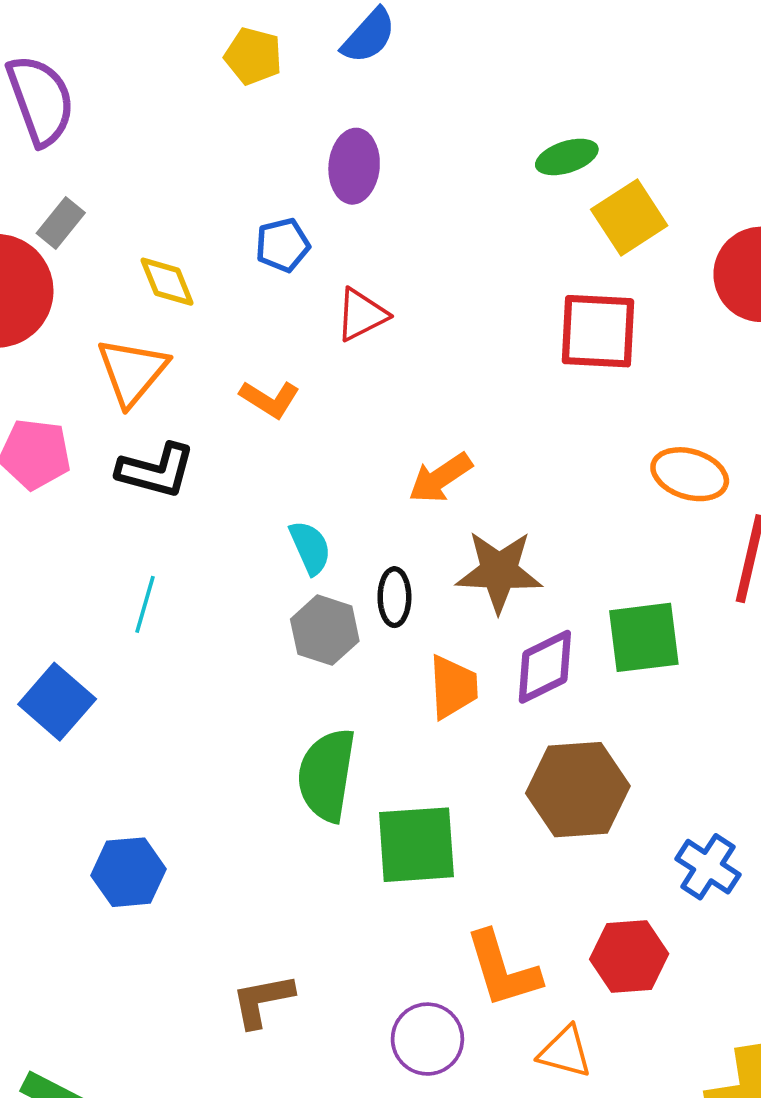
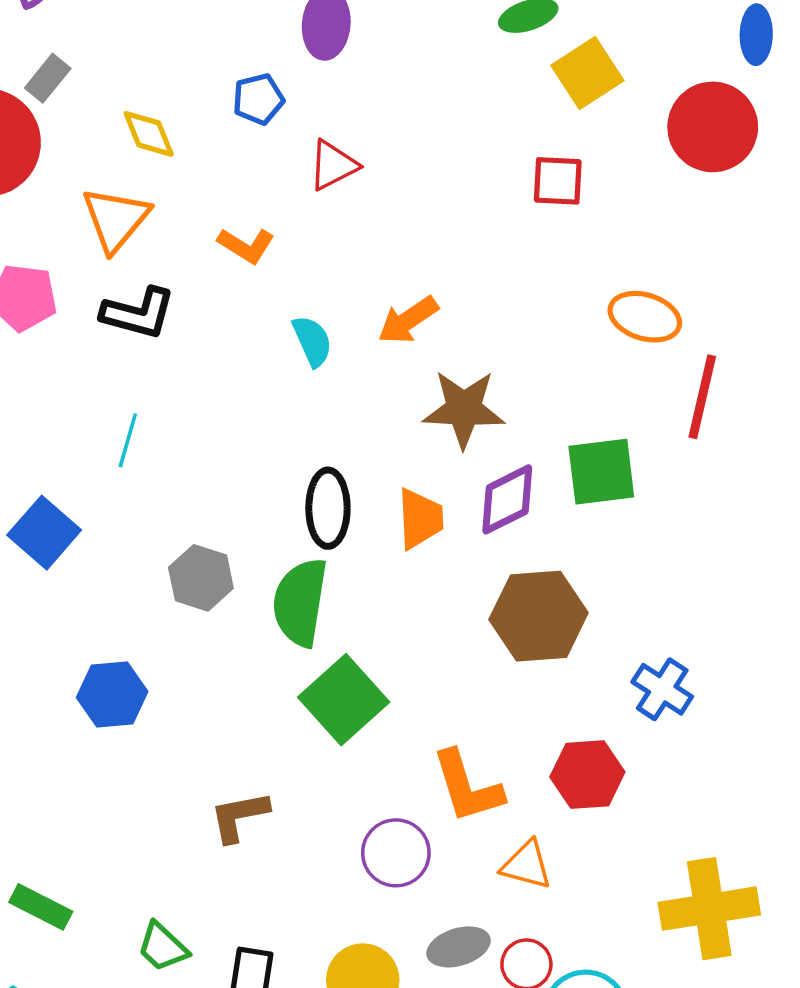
red square: (598, 331) -> (558, 181), size x0.7
cyan semicircle: (310, 548) -> (312, 341), moved
black ellipse: (394, 597) -> (328, 508), moved, size x1.4
gray hexagon: (325, 630) -> (201, 578), moved
green square: (416, 845) -> (344, 700), moved, turned -38

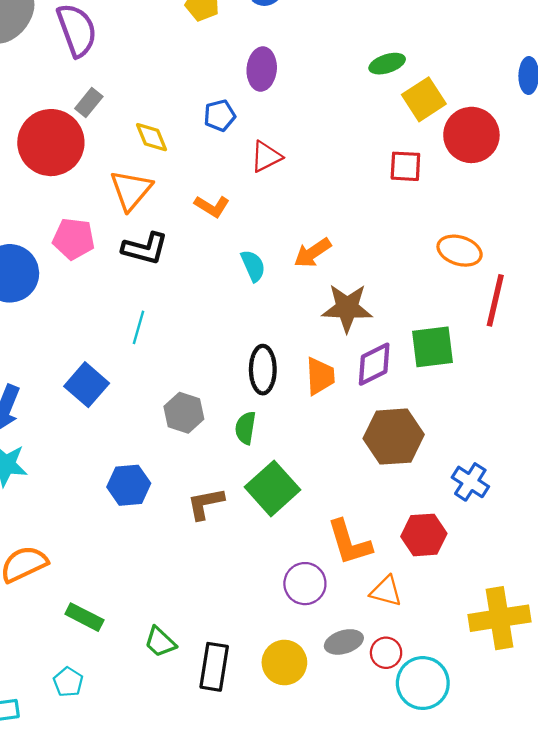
red circle: (713, 127) -> (471, 135), moved
green semicircle: (300, 602) -> (245, 428), size x0.6
brown L-shape: (239, 816) -> (206, 504), moved

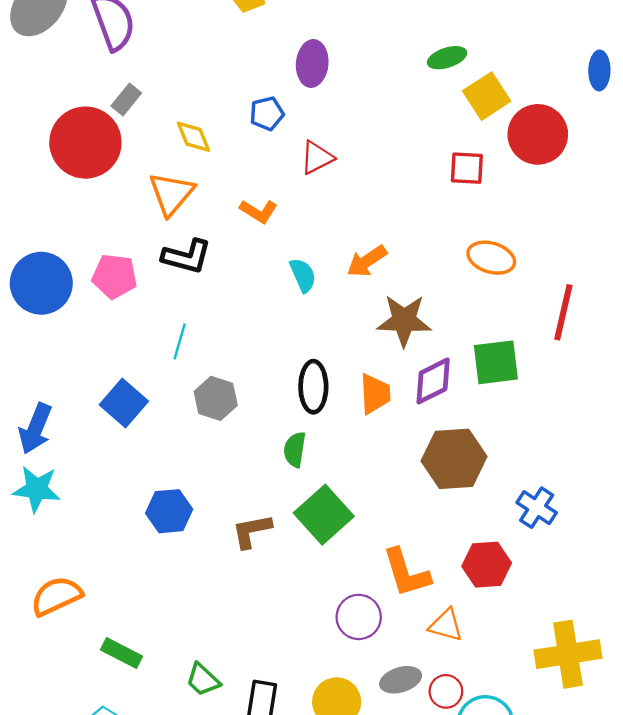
pink pentagon: (74, 239) -> (115, 276), moved
orange ellipse: (460, 251) -> (491, 258), moved
gray hexagon: (184, 413) -> (216, 398), moved

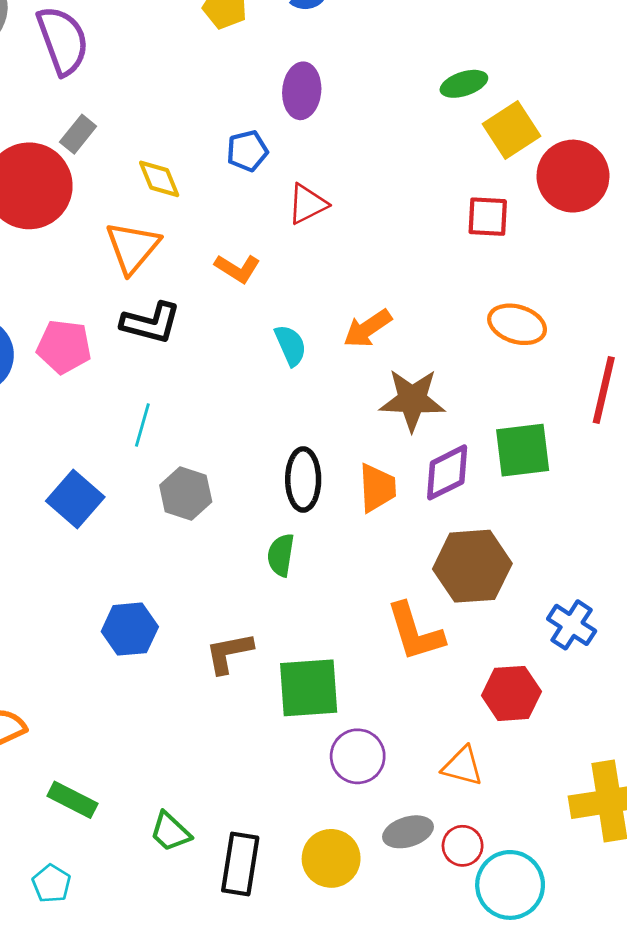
green square: (324, 515) -> (309, 688), moved, turned 38
orange L-shape: (406, 573) -> (415, 632), moved

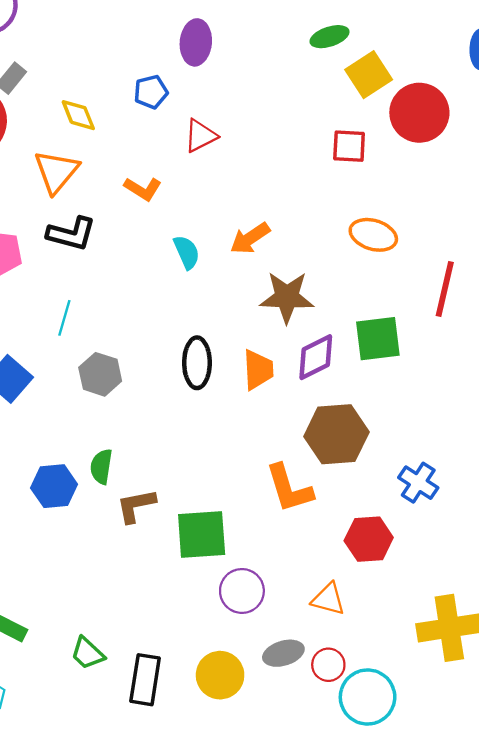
green semicircle: (281, 555) -> (101, 467), moved

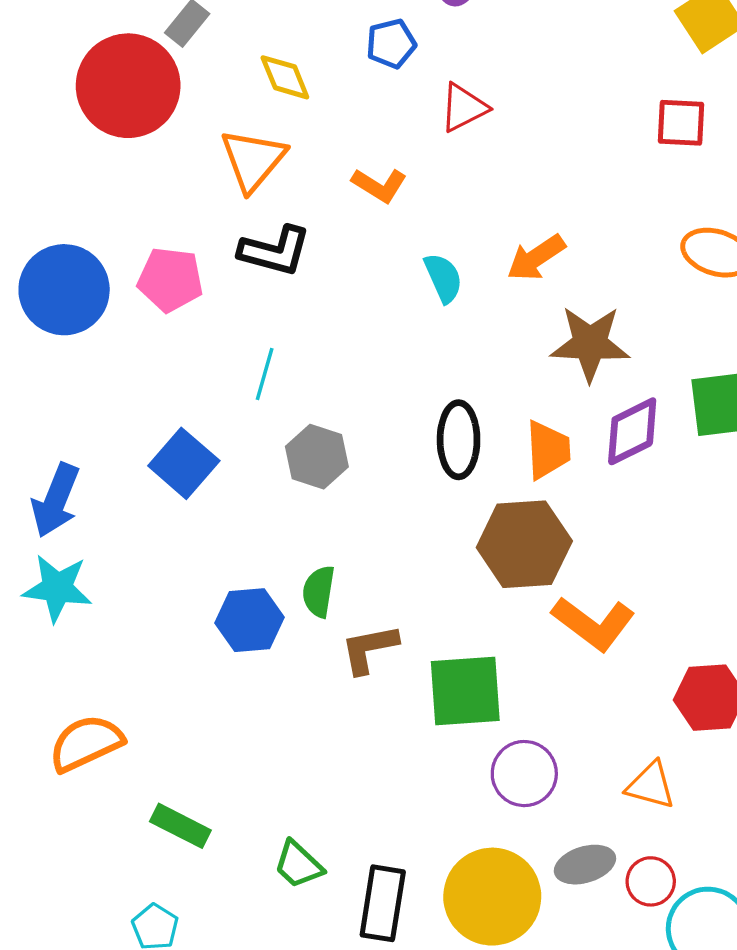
brown hexagon: (336, 434) -> (524, 544), moved
orange L-shape: (289, 488) -> (593, 623), turned -36
yellow circle: (220, 675) -> (492, 897), size x1.4

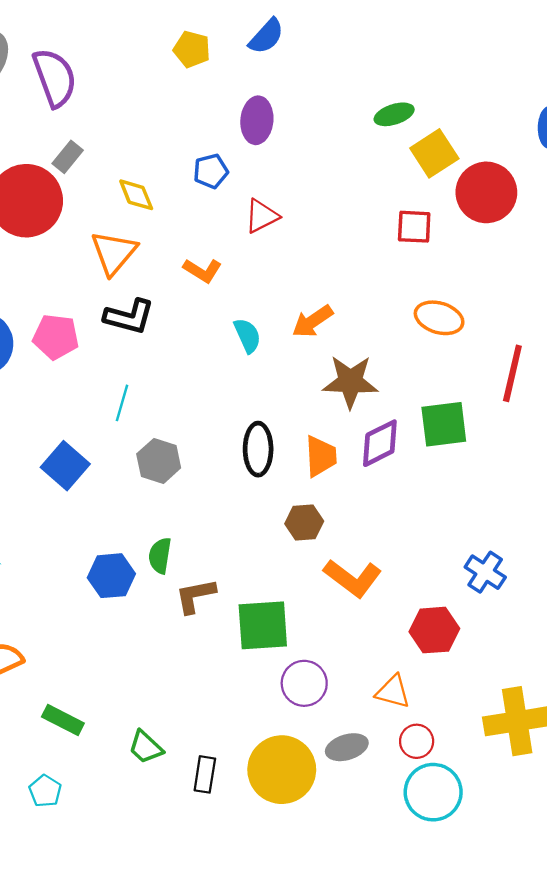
brown hexagon: (524, 544) -> (304, 522), size x0.6
red circle: (651, 881) -> (417, 741), moved
black rectangle: (383, 903) -> (205, 774), size x0.7

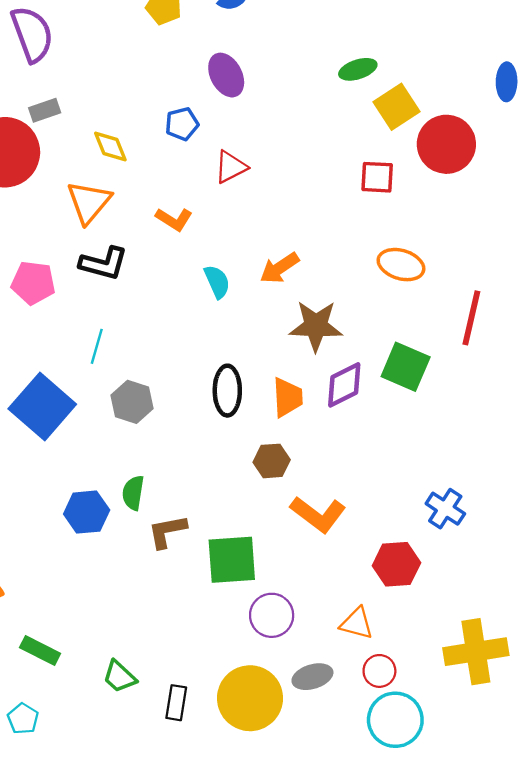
purple ellipse: (257, 120) -> (226, 75), turned -33
gray rectangle: (68, 157) -> (45, 110), turned 32
green square: (444, 424) -> (406, 367), turned 30
blue square: (65, 466) -> (42, 406), size x1.4

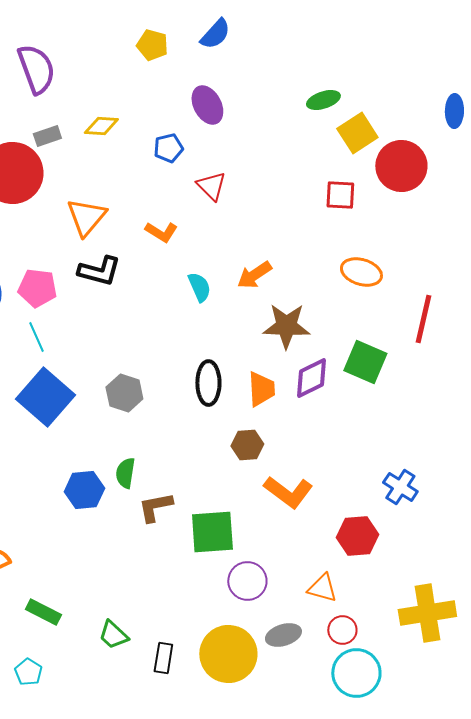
yellow diamond: (110, 147) -> (101, 126), moved, turned -64
red triangle: (231, 167) -> (211, 186), turned -48
cyan line: (97, 346) -> (36, 337), moved, turned -40

